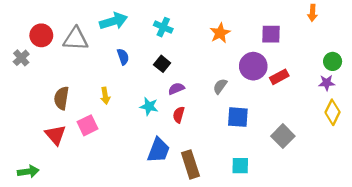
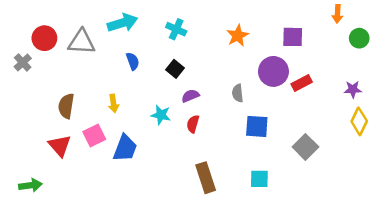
green circle: (333, 61) -> (359, 38), moved
gray semicircle: (220, 86) -> (238, 93), turned -42
blue trapezoid: (159, 150) -> (125, 148), moved

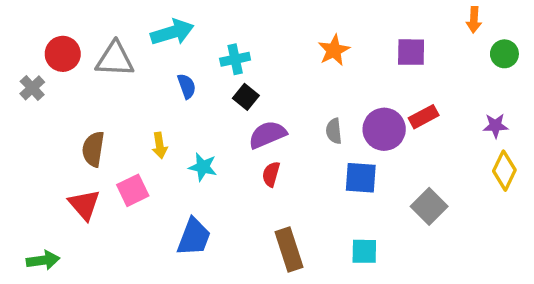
cyan cross: (176, 29) -> (235, 59), moved, turned -36
purple circle: (273, 71) -> (384, 129), moved
purple semicircle: (190, 96) -> (267, 135), size x1.5
cyan star: (161, 115) -> (203, 167), moved
blue trapezoid: (125, 148) -> (194, 237), moved

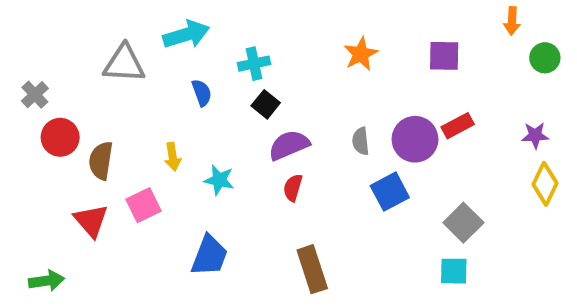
red circle: (63, 54) -> (60, 137), moved
blue square: (361, 178) -> (390, 192), turned -32
cyan square: (364, 251) -> (454, 271), moved

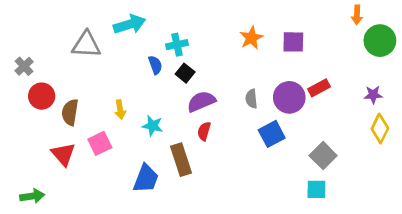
purple square: (444, 56) -> (293, 42), moved
green circle: (545, 58) -> (380, 41), size x1.5
blue semicircle: (202, 93) -> (155, 65), moved
brown rectangle: (312, 269) -> (181, 160), moved

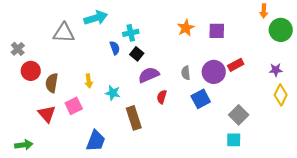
red semicircle: (204, 131) -> (162, 97), moved
blue trapezoid: (146, 179) -> (96, 141), moved

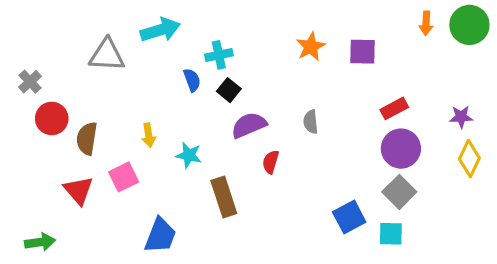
orange arrow: (264, 11) -> (426, 23), moved
green circle: (281, 30) -> (469, 25), moved
purple circle: (214, 72) -> (401, 149), moved
blue square: (201, 99) -> (349, 217), moved

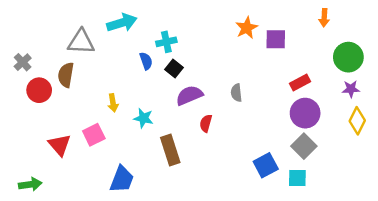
green circle: (469, 25) -> (348, 57), moved
orange star: (311, 47) -> (247, 28), moved
brown semicircle: (87, 139) -> (66, 75), moved

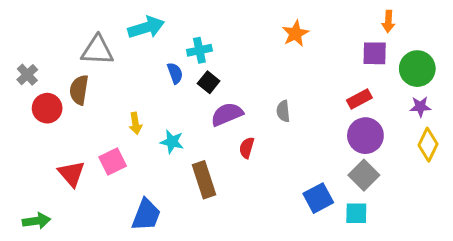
purple square: (276, 39) -> (375, 53), moved

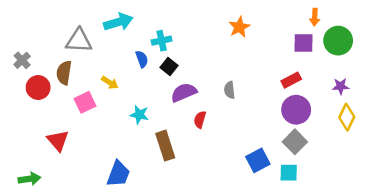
green circle: (417, 69) -> (338, 41), moved
yellow arrow: (135, 123) -> (110, 83), moved, turned -49
pink square: (113, 161) -> (85, 102), moved

